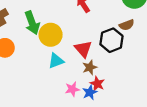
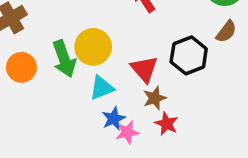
green arrow: (32, 23) -> (64, 59), moved
brown semicircle: (127, 25) -> (226, 32), moved, turned -32
blue star: (90, 92) -> (114, 119), moved

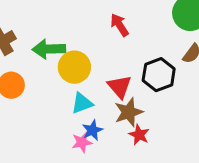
green arrow: (64, 59) -> (49, 49), moved, turned 108
brown star: (155, 98) -> (129, 112), size x1.4
pink star: (127, 132) -> (82, 142), moved

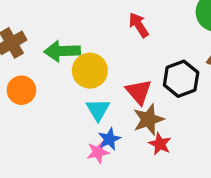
cyan triangle: (82, 103) -> (98, 110), turned -40

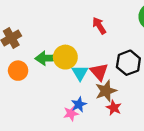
green arrow: (62, 51) -> (47, 58), moved
cyan triangle: (98, 110) -> (80, 73), moved

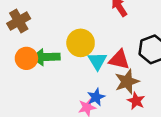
green arrow: (47, 58) -> (46, 57), moved
red triangle: (99, 72) -> (119, 60), turned -36

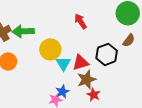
green arrow: (46, 57) -> (23, 31), moved
red triangle: (119, 60) -> (80, 62), turned -30

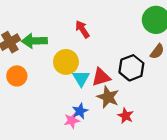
red arrow: (80, 21) -> (82, 29), moved
brown star: (87, 80) -> (108, 97), turned -30
red star: (94, 95) -> (126, 116), moved

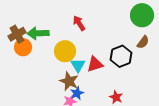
orange circle: (17, 76) -> (23, 47), moved
brown star: (108, 97) -> (69, 81), moved

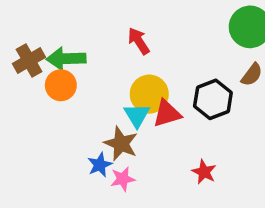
orange circle: (23, 47) -> (61, 85), moved
yellow circle: (65, 51) -> (149, 94), moved
blue star: (77, 93) -> (100, 165), moved

